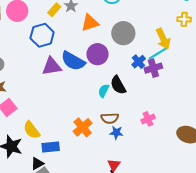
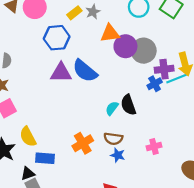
purple circle: (98, 54) -> (125, 46), moved
purple cross: (153, 68) -> (164, 69), moved

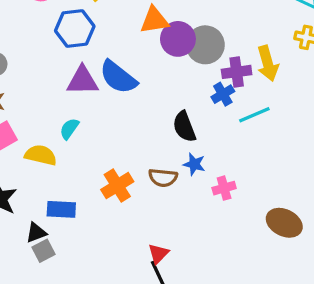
cyan line: (177, 79) -> (254, 115), moved
cyan semicircle: (112, 108) -> (69, 129), moved
yellow semicircle: (28, 137) -> (41, 155), moved, turned 132
blue star: (118, 155) -> (194, 164), moved

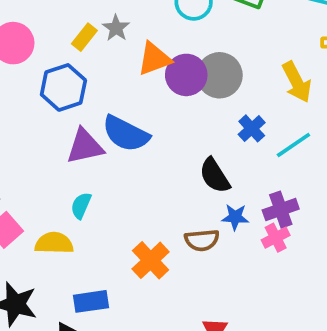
purple cross: (237, 72) -> (281, 210), moved

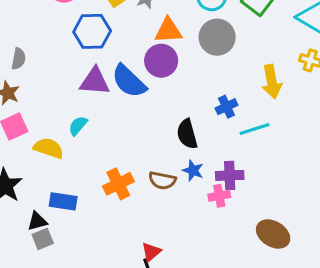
purple circle: (186, 75) -> (161, 61), moved
gray circle: (219, 75) -> (217, 37), moved

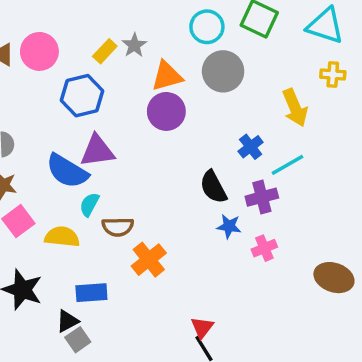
blue semicircle: (129, 81) -> (67, 171), moved
purple cross: (230, 175) -> (262, 197), moved
brown semicircle: (162, 180) -> (118, 227), moved

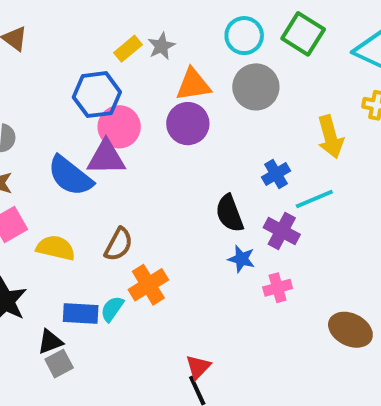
pink circle: (39, 51) -> (119, 127), moved
purple cross: (262, 197) -> (282, 231), turned 36
cyan semicircle: (89, 204) -> (112, 309), moved
brown semicircle: (118, 227) -> (119, 244), turned -68

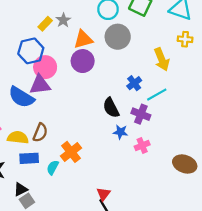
brown semicircle: (119, 244) -> (40, 133), moved
blue rectangle: (81, 313) -> (29, 158), moved

